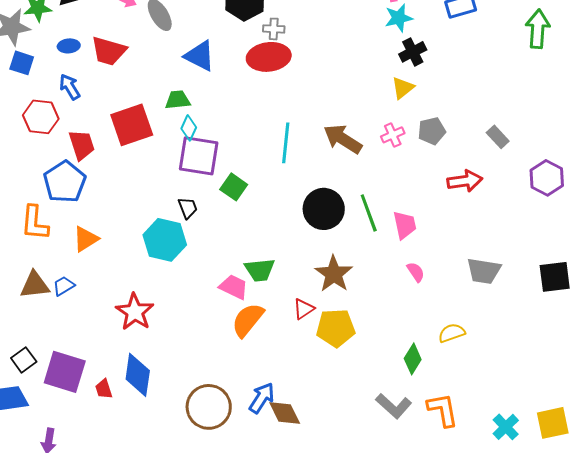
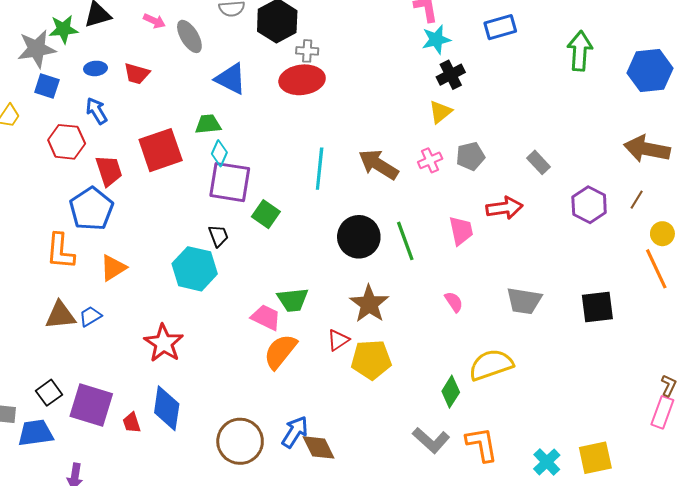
red trapezoid: (109, 51) -> (137, 74), size x0.7
pink trapezoid: (405, 225) -> (461, 231), moved
yellow semicircle: (452, 333) -> (491, 365), size x1.6

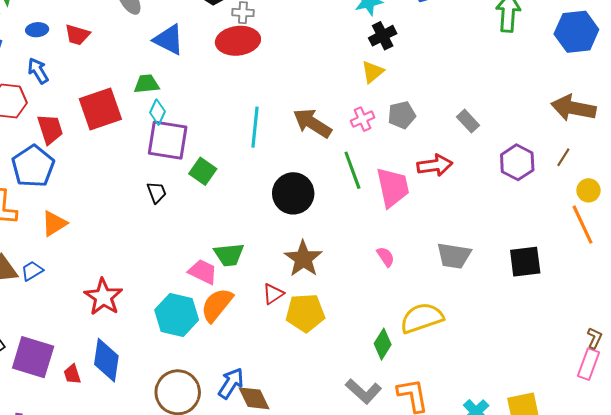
pink trapezoid: (461, 231) -> (393, 187), size x1.4
green line: (405, 241) -> (352, 170), moved
cyan hexagon: (195, 269) -> (177, 315), moved

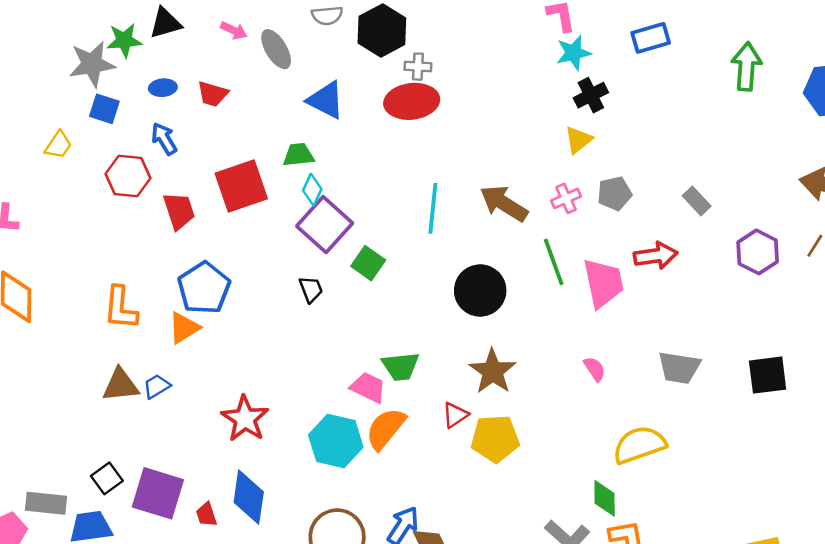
purple square: (168, 140) -> (325, 225), turned 33
blue pentagon: (33, 166) -> (204, 288), moved
green diamond: (383, 344) -> (605, 498), moved, turned -32

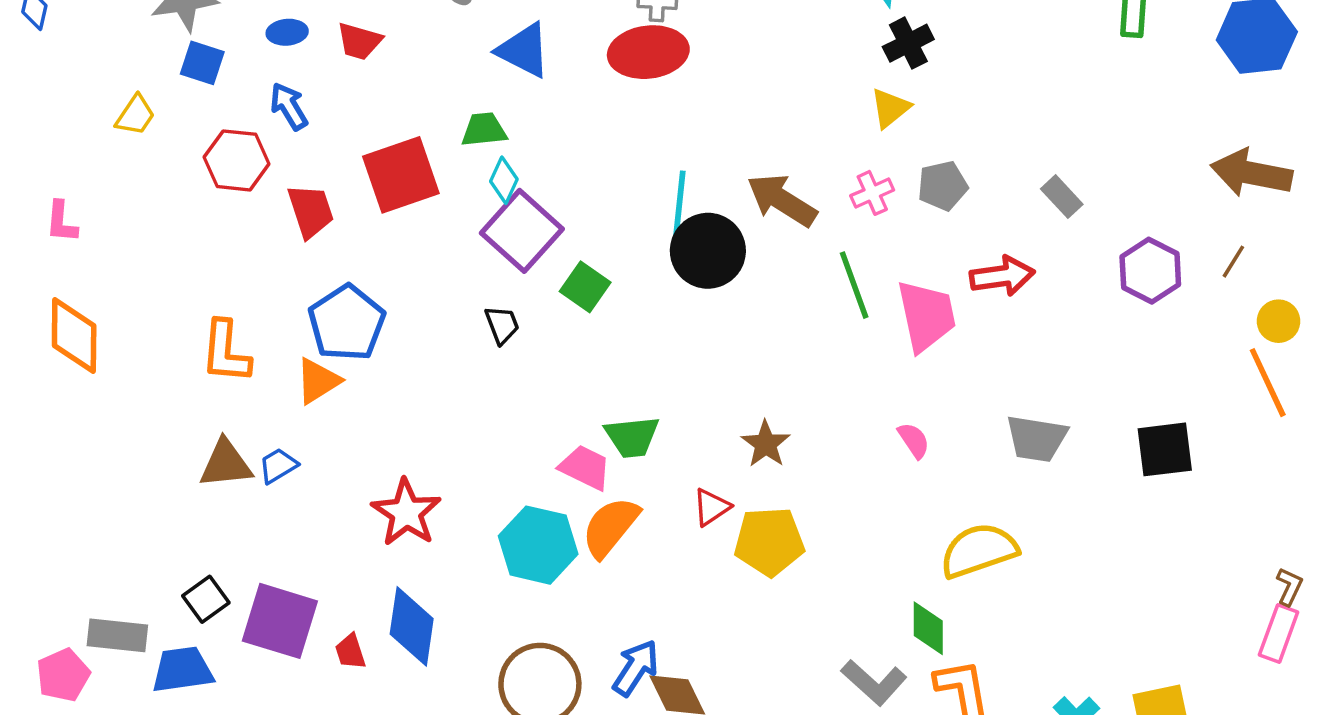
black circle: (480, 291) -> (708, 251), moved
brown star: (493, 371) -> (766, 444), size x0.7

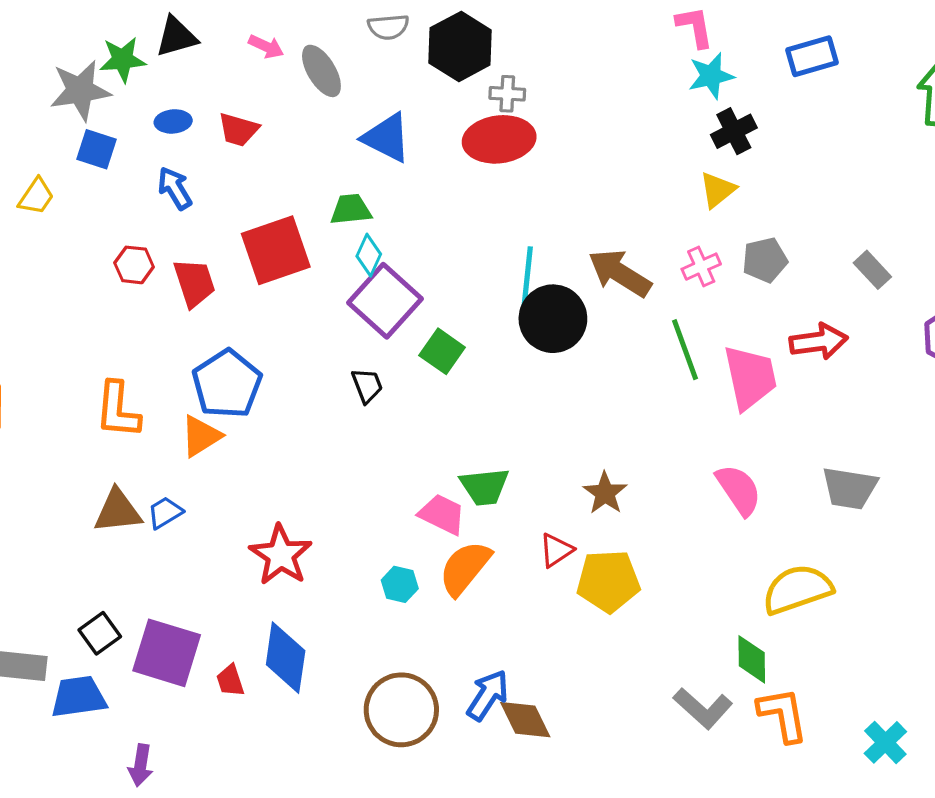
red hexagon: (237, 160) -> (134, 265), moved, size x0.7
pink semicircle: (914, 440) -> (739, 490), size x1.6
cyan hexagon: (538, 545) -> (400, 584), size x0.5

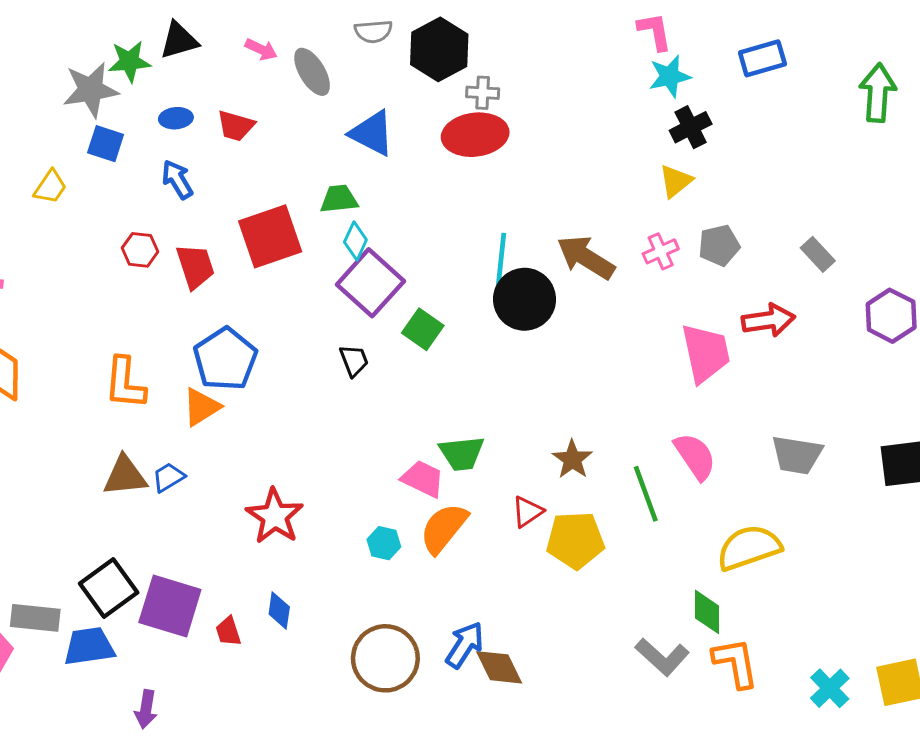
green line: (685, 350) -> (646, 494), moved
black square: (100, 633) -> (109, 588), size x1.5
blue diamond: (286, 658) -> (279, 610), size x0.6

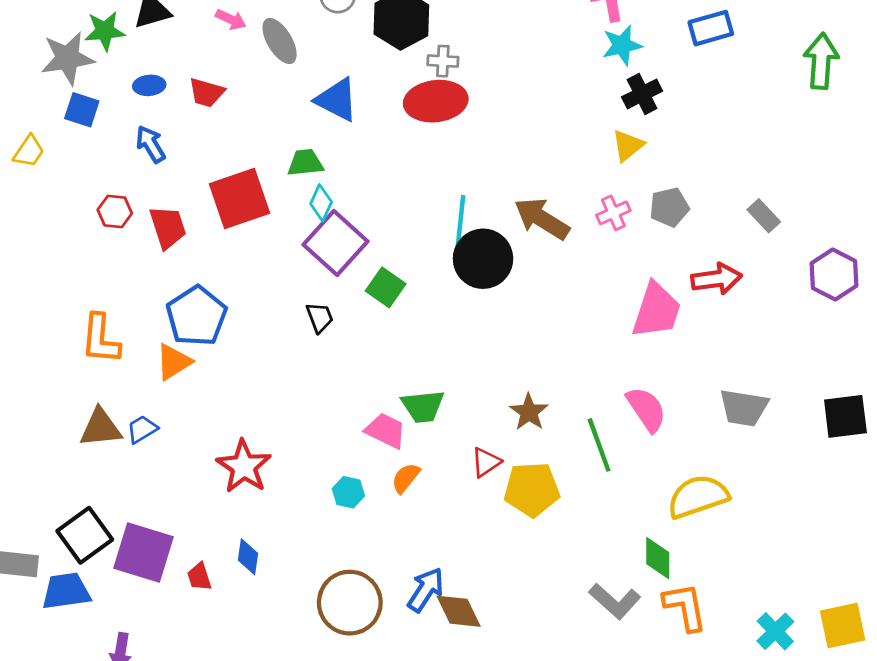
pink trapezoid: (706, 353) -> (656, 310), turned 30
orange semicircle: (444, 528) -> (406, 478), size x0.6

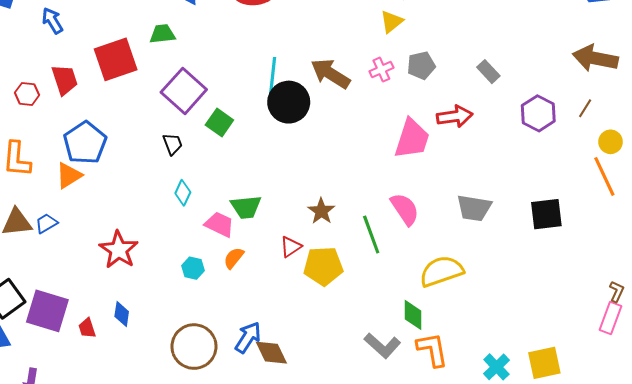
cyan diamond: (321, 203) -> (183, 193), moved
red hexagon: (115, 211) -> (27, 94), moved

